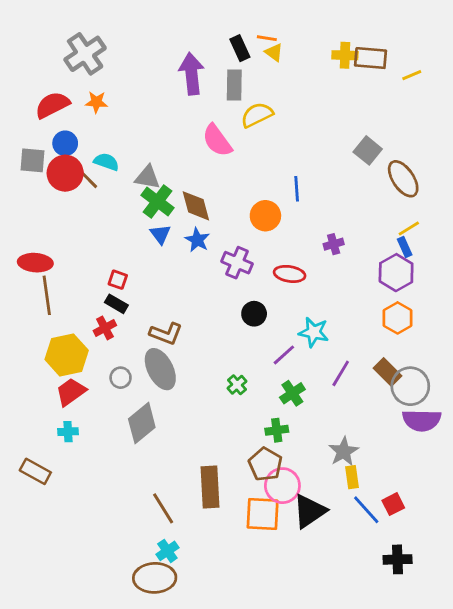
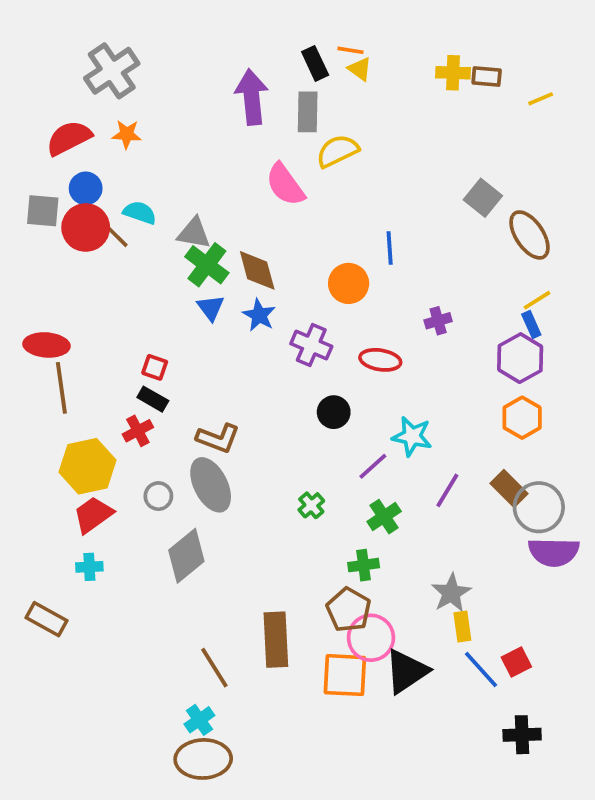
brown rectangle: (371, 58) -> (487, 76), size x0.7
cyan cross: (167, 551) -> (199, 720), moved

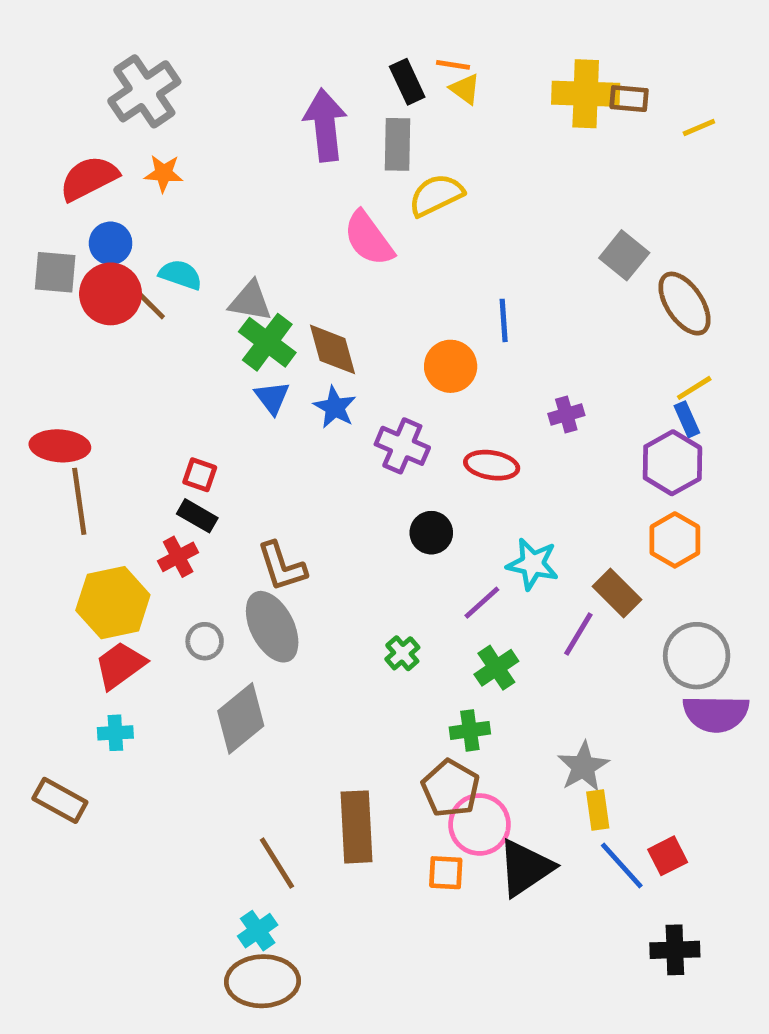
yellow cross: (453, 73) -> (586, 94), size x1.5
brown L-shape: (218, 438) -> (282, 566), turned 51
brown rectangle: (509, 489) -> (617, 593), moved
orange square: (345, 675) -> (446, 873), size x0.6

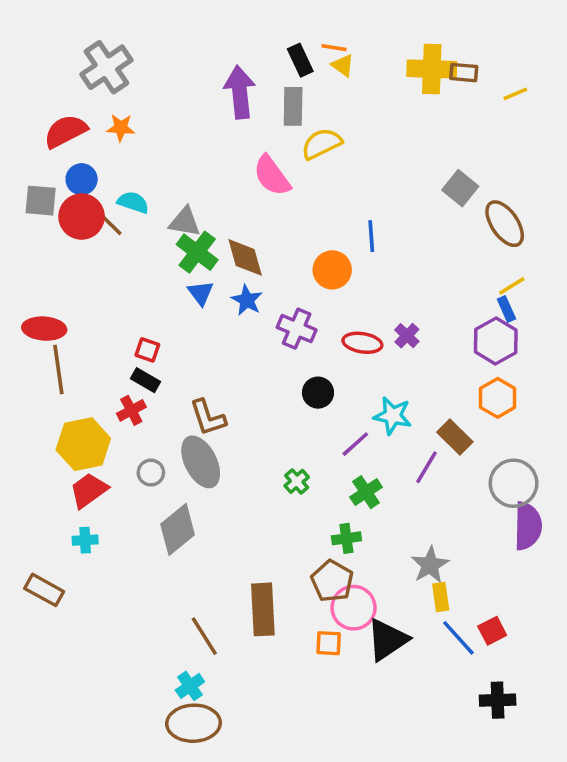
purple cross: (566, 415) -> (407, 336), moved, turned -30
purple semicircle: (716, 714) -> (528, 526), turned -90

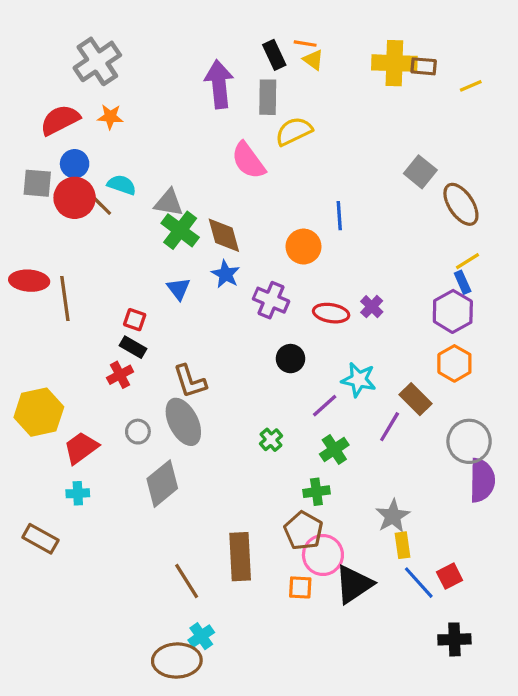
blue triangle: (201, 293) -> (178, 289), moved
red ellipse: (44, 329) -> (29, 281), moved
brown line: (58, 369) -> (65, 298), moved
yellow hexagon: (83, 444) -> (39, 412), moved
cyan cross: (190, 686) -> (201, 636), moved

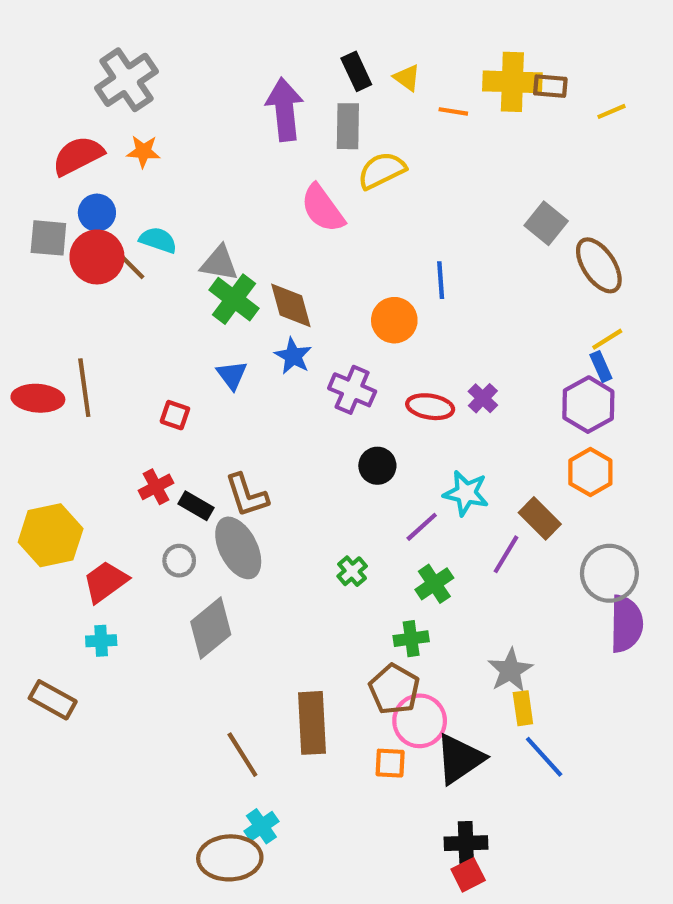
orange line: (305, 44) -> (453, 111), moved
red ellipse: (29, 281) -> (38, 398), moved
black rectangle: (133, 347) -> (196, 506), moved
red square: (450, 576) -> (468, 875), moved
black cross: (454, 639) -> (466, 843), moved

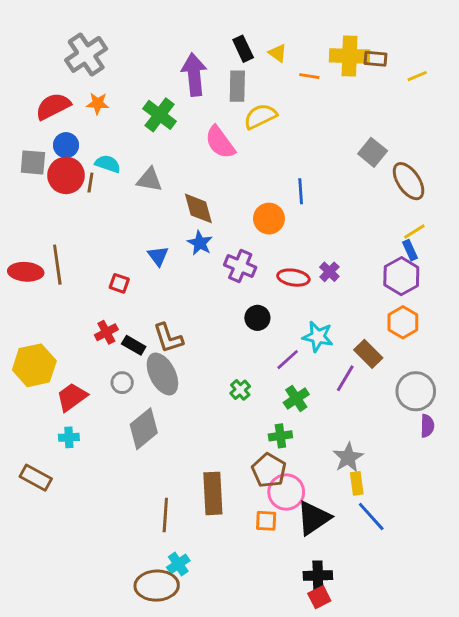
brown line: (133, 267) -> (90, 183), turned 54
green cross: (234, 299) -> (160, 115), moved
purple semicircle: (626, 624) -> (427, 426), size x0.6
brown line: (242, 755) -> (165, 515), turned 36

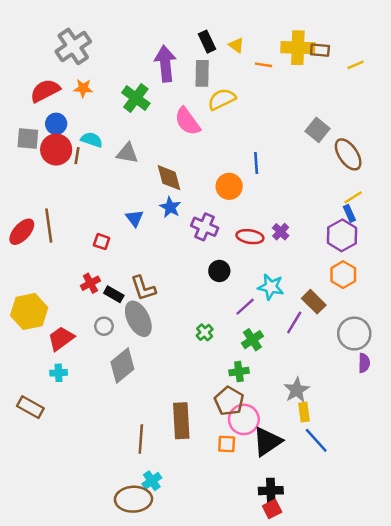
red ellipse: (26, 272) -> (22, 232), turned -52

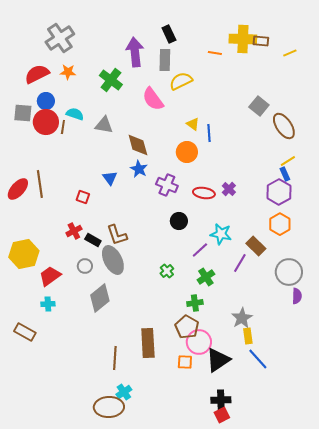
yellow triangle: (236, 45) -> (193, 124), moved

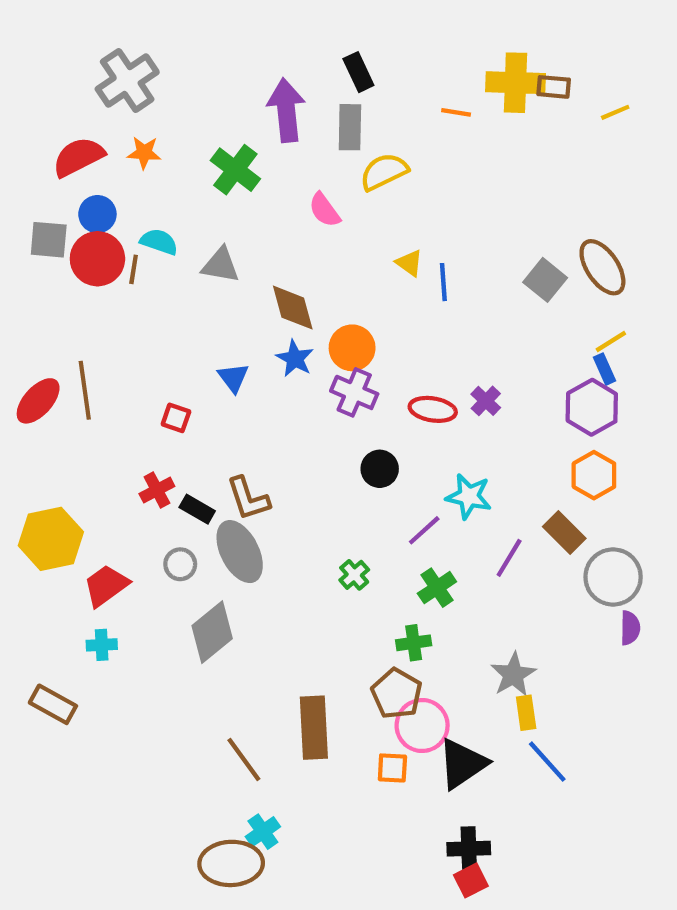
pink semicircle: (153, 99) -> (324, 210), size x0.7
gray square: (259, 106) -> (545, 280), moved
orange circle: (187, 152) -> (352, 348), moved
brown rectangle: (256, 246) -> (564, 532), moved
brown line: (115, 358) -> (244, 759), turned -40

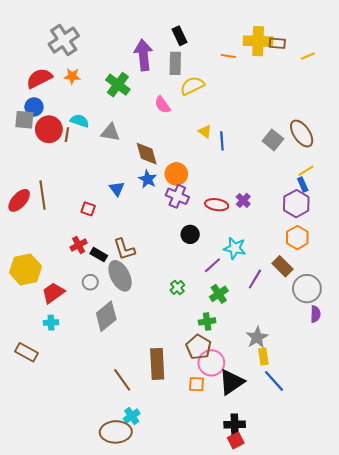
blue circle: (97, 214) -> (34, 107), moved

